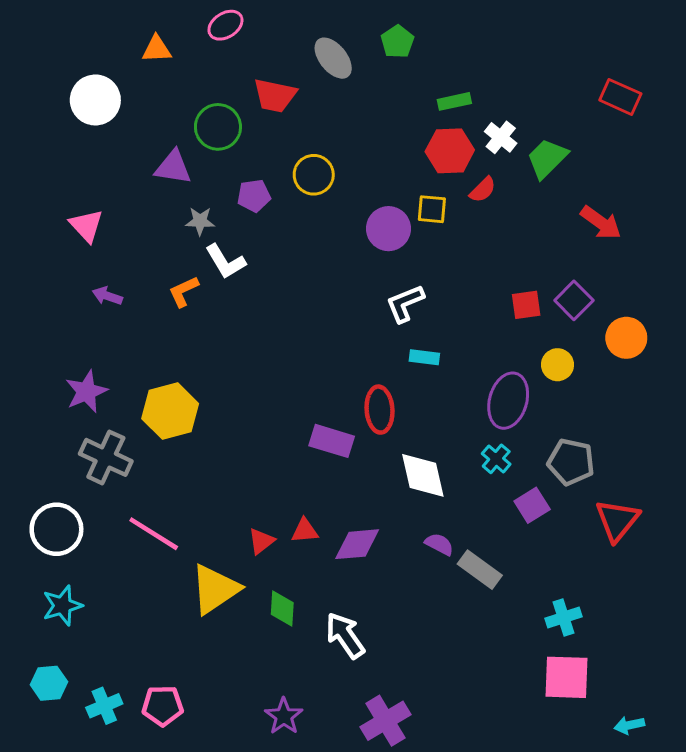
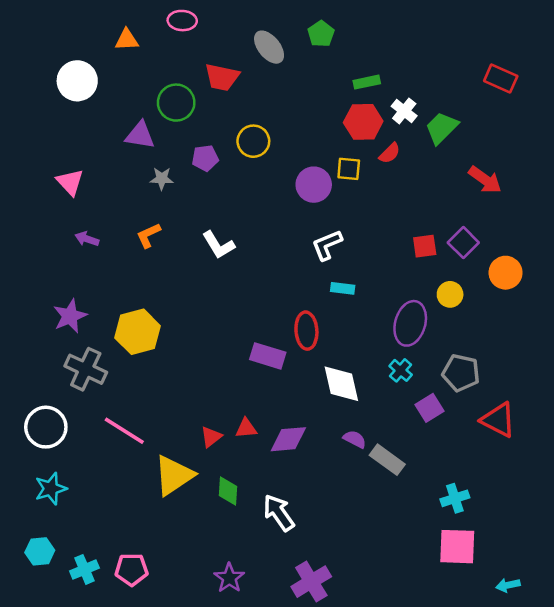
pink ellipse: (225, 25) -> (182, 21), turned 36
white L-shape: (225, 262) -> (218, 245), moved
red triangle: (617, 520) -> (498, 420), turned -42

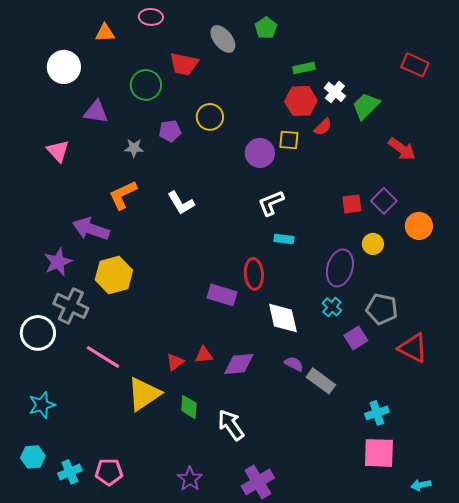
purple triangle: (140, 135) -> (96, 112), moved
orange L-shape: (148, 235) -> (123, 195), size x1.4
purple arrow: (87, 239) -> (91, 229), moved, size x1.8
white circle: (46, 427) -> (38, 333), moved

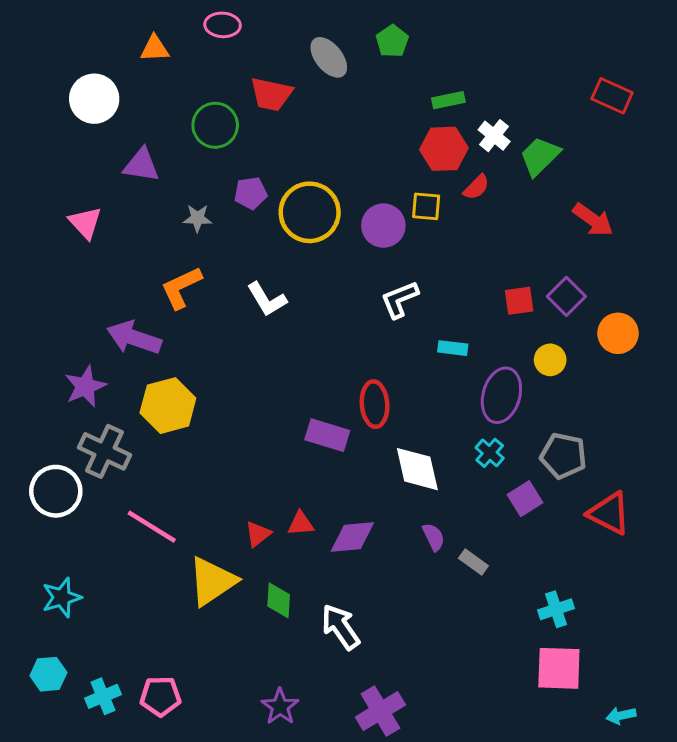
yellow circle: (210, 117) -> (310, 212), moved, size x1.5
cyan rectangle: (284, 239) -> (453, 348), moved
purple semicircle: (294, 364) -> (434, 537), turned 36
gray rectangle: (321, 381) -> (473, 562), size x0.7

